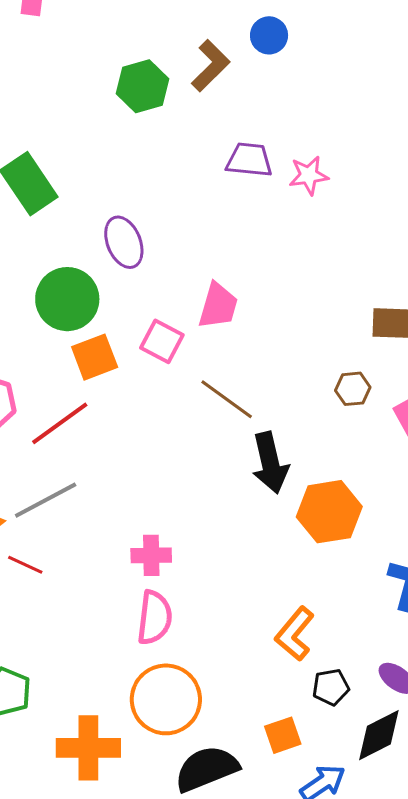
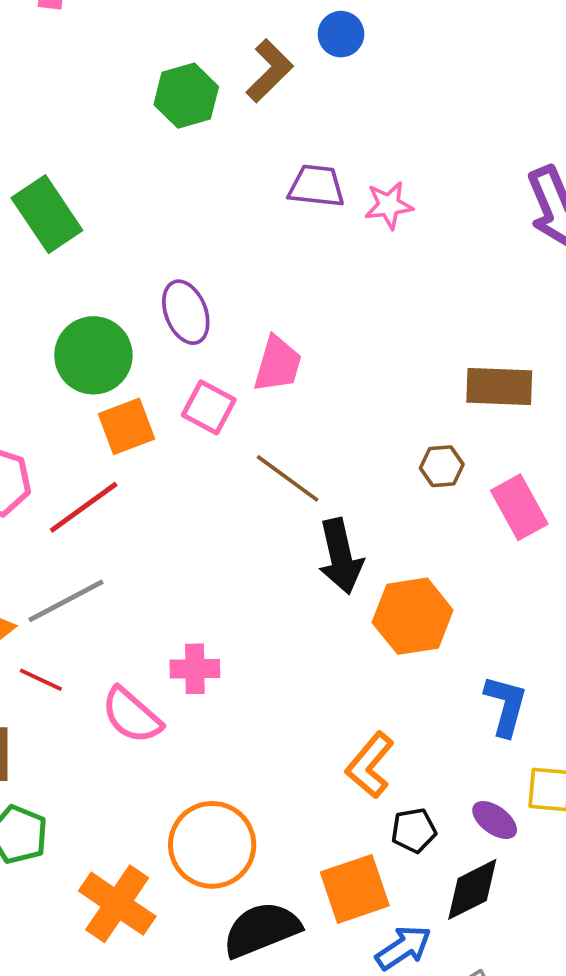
purple ellipse: (124, 242) -> (186, 312), moved
pink semicircle: (155, 618) -> (132, 715), moved, turned 124
orange square: (283, 735) -> (355, 889), size x1.5
orange cross: (88, 748) -> (117, 904), turned 34

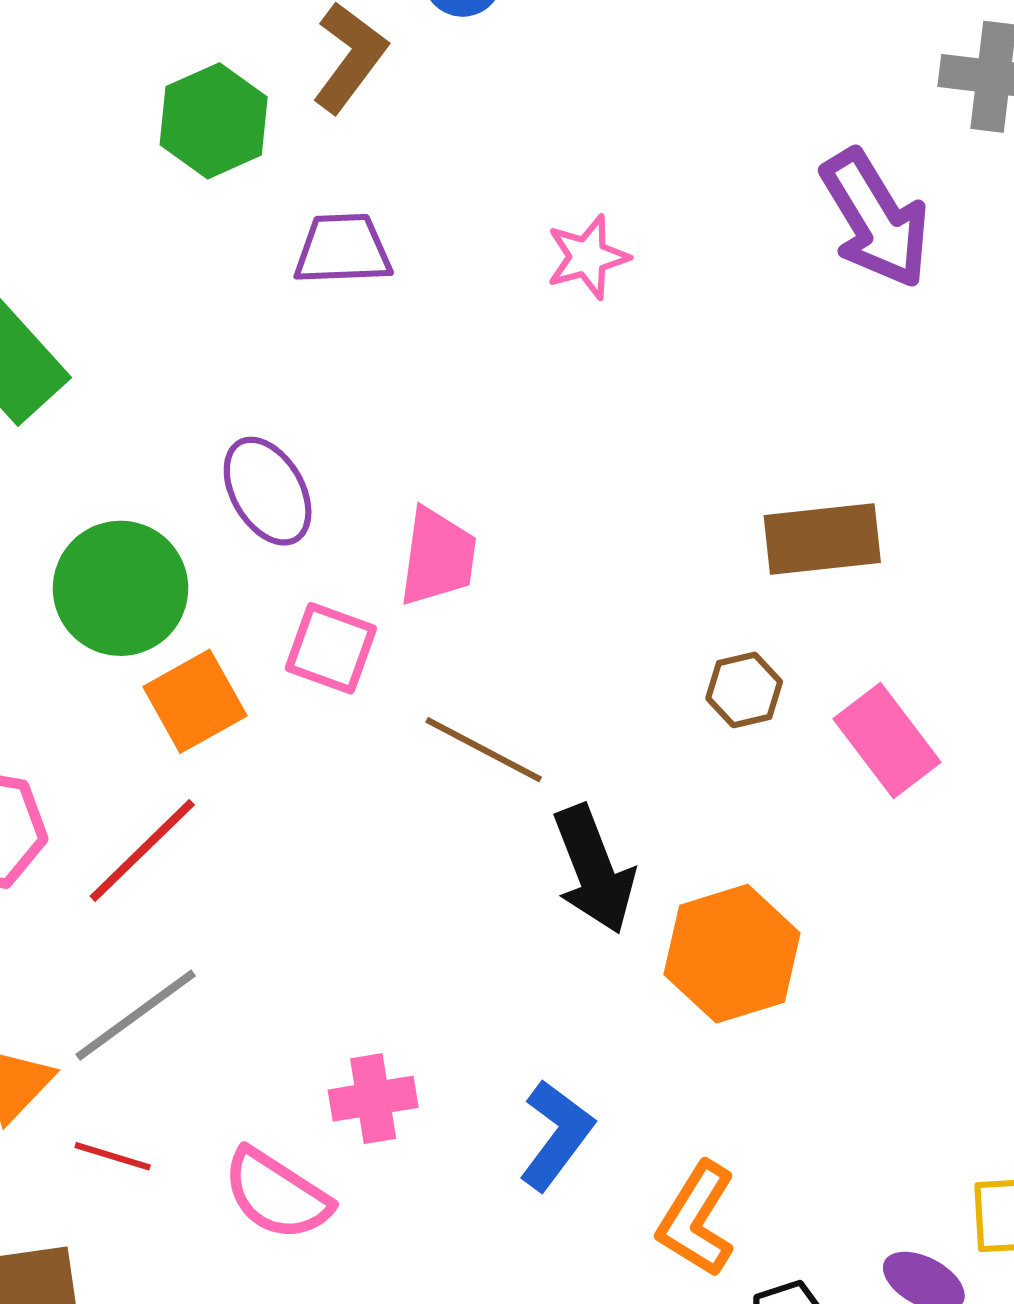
purple trapezoid: (316, 186) -> (343, 249), moved
blue L-shape: (506, 706) -> (556, 1135), moved, turned 30

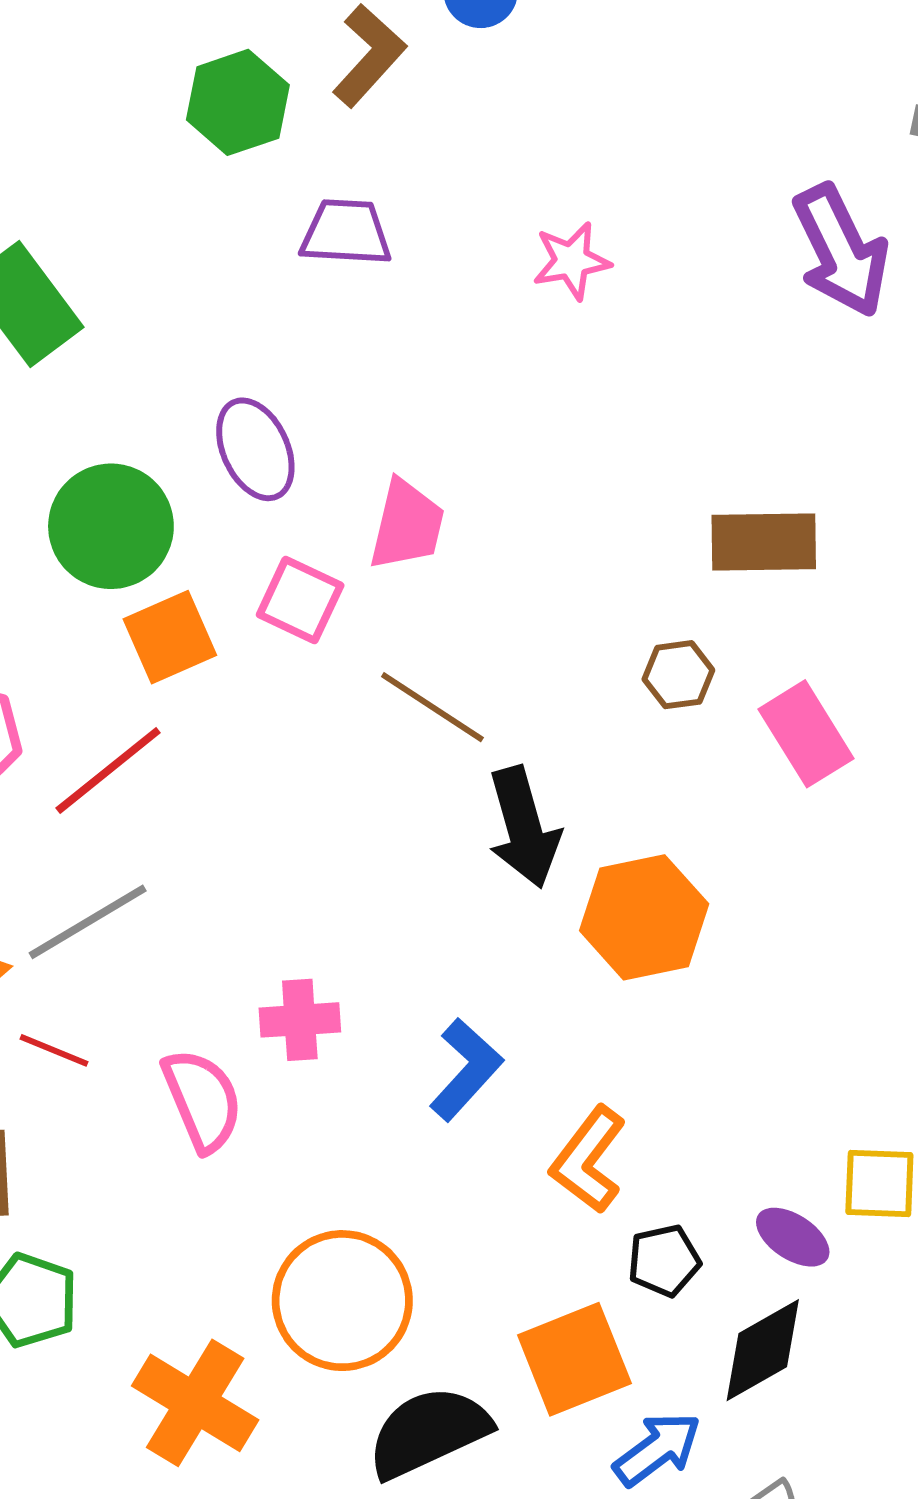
pink semicircle: (277, 1194) -> (202, 1100), turned -151

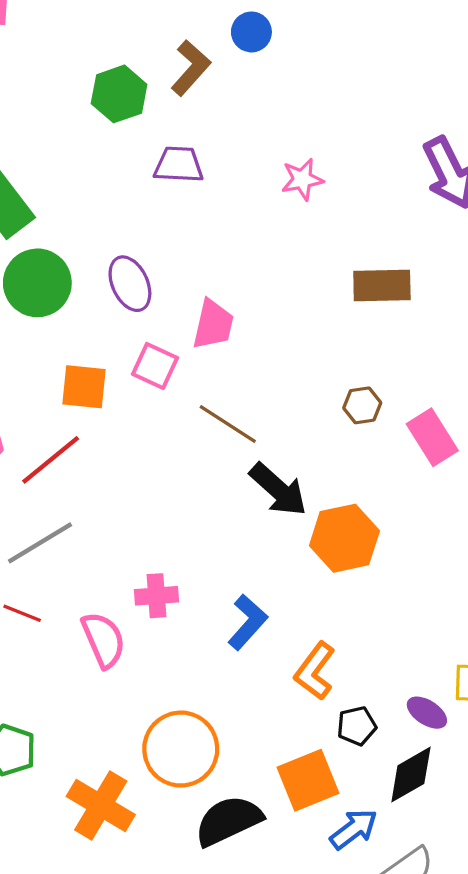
green circle: (111, 526) -> (37, 283), moved
brown rectangle: (764, 542) -> (382, 286), moved
orange square: (170, 637) -> (84, 387), turned 30
black arrow: (524, 827) -> (278, 489), turned -32

